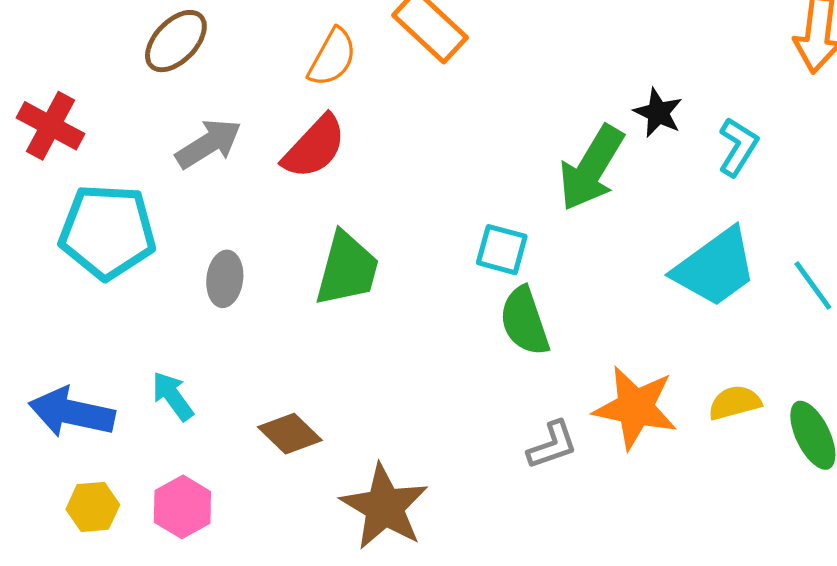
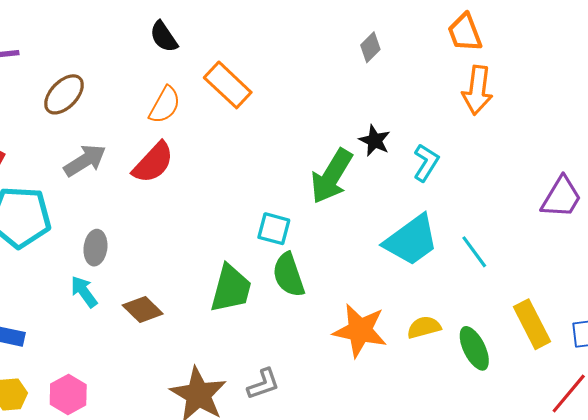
green trapezoid: (347, 269) -> (231, 289), moved
cyan arrow: (173, 396) -> (84, 292), moved
brown diamond: (290, 434) -> (143, 310), moved
gray L-shape: (552, 445) -> (263, 384), moved

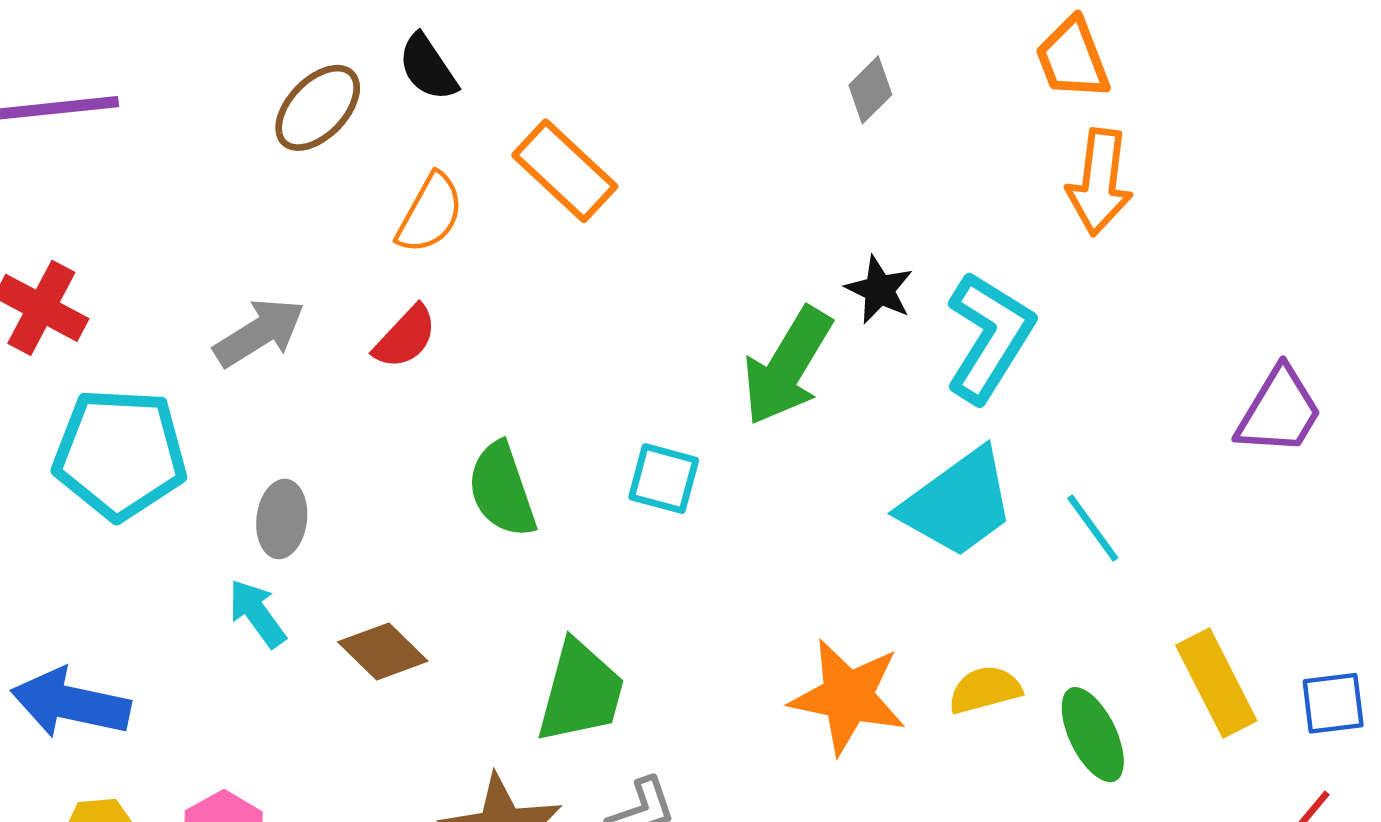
brown ellipse: (64, 94) -> (318, 108), moved
red semicircle: (153, 163) -> (405, 337), size x0.7
cyan L-shape: (426, 163) -> (989, 337), size x1.6
green semicircle: (289, 275) -> (502, 490), moved
green trapezoid: (231, 289) -> (581, 692), moved

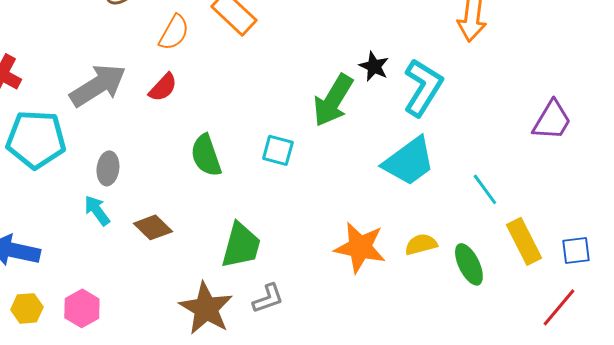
gray arrow: (259, 333) -> (98, 85), size x1.4
cyan line: (1093, 528) -> (485, 189), moved

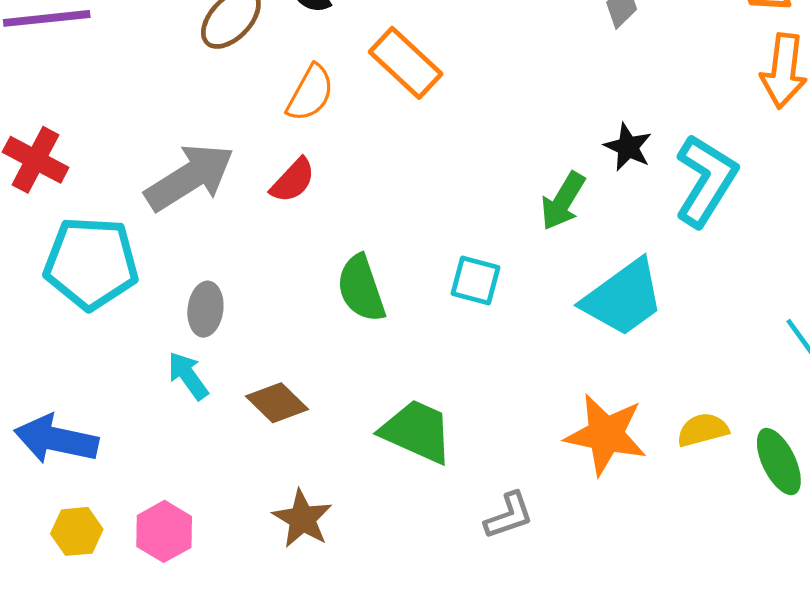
green arrow: (333, 100) -> (563, 201), size x0.7
cyan trapezoid: (409, 161) -> (623, 298), moved
green trapezoid: (241, 245) -> (417, 431), turned -81
gray L-shape: (268, 298) -> (509, 516), moved
brown star: (206, 308) -> (302, 519), moved, size x0.7

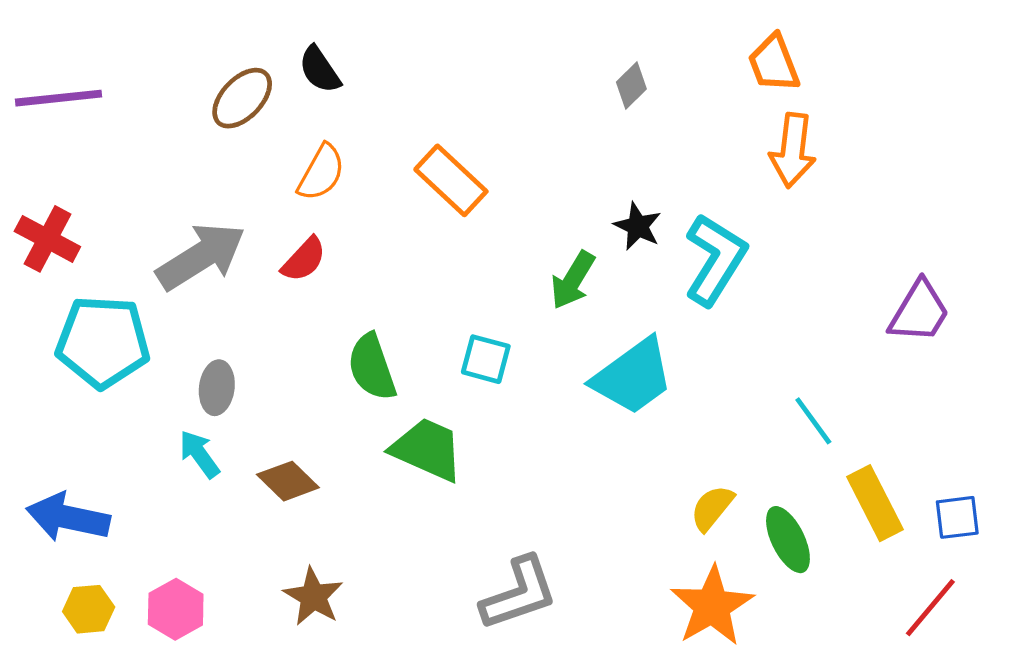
orange rectangle: (406, 63) -> (451, 180), moved
yellow semicircle: (703, 430) -> (712, 508), turned -36
green trapezoid: (417, 431) -> (427, 449), moved
orange star: (606, 435) -> (712, 606), moved, turned 30
gray L-shape: (509, 516) -> (519, 593), size x1.6

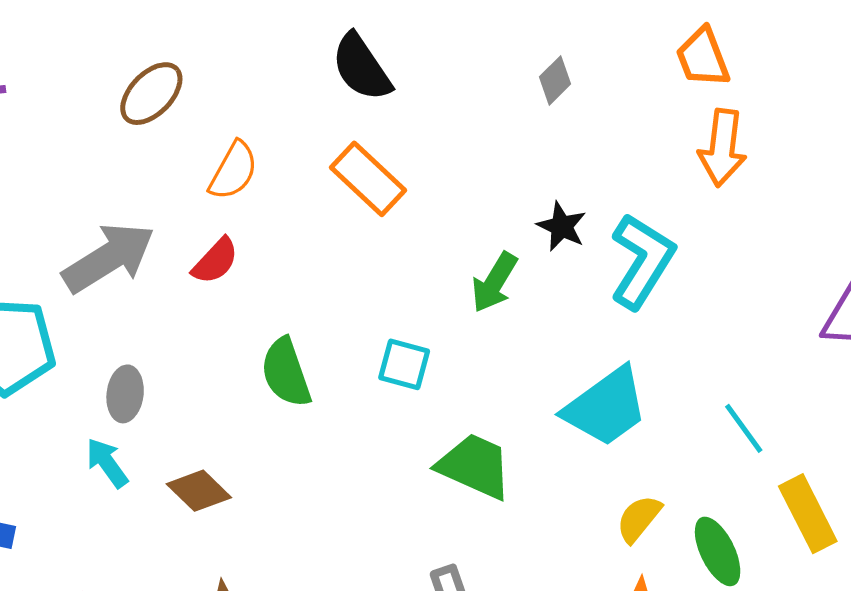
black semicircle: (320, 70) -> (361, 67), moved, size x1.4
cyan trapezoid: (633, 377) -> (606, 407), moved
green trapezoid: (427, 449) -> (475, 466), moved

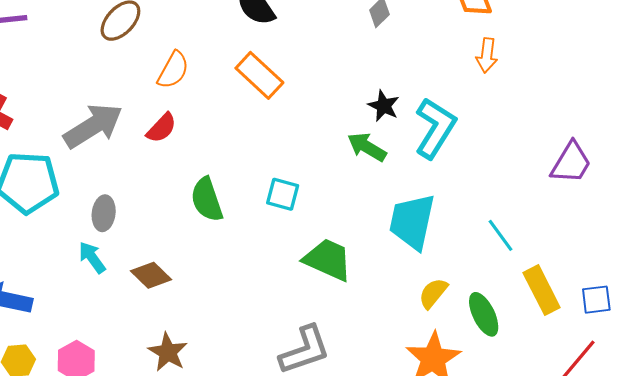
orange arrow: (722, 148) -> (487, 55), size x0.7
green arrow: (494, 282) -> (367, 147), moved, turned 90
cyan trapezoid: (606, 407) -> (412, 222), turned 138

